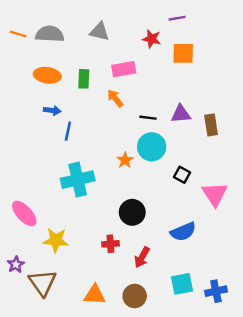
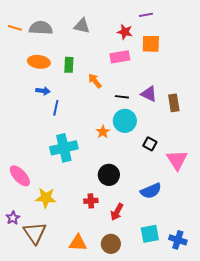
pink rectangle: (124, 69) -> (120, 57), moved
purple triangle: (181, 114) -> (149, 94), turned 30
blue cross: (216, 291) -> (178, 240), turned 30

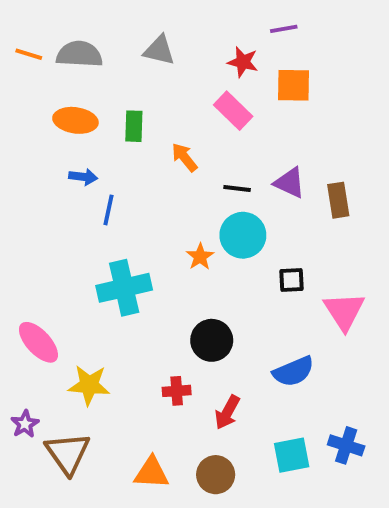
pink rectangle: (120, 57) -> (233, 111), turned 54
black square: (150, 144) -> (292, 280), turned -32
blue cross: (178, 240) -> (346, 445), moved

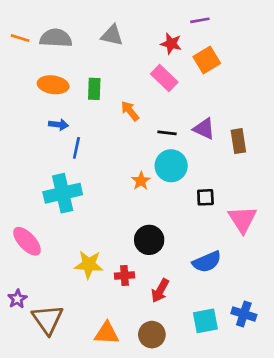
orange square: (293, 85) -> (207, 60), turned -32
cyan cross: (124, 288) -> (63, 193), moved
yellow star: (89, 385) -> (89, 265), moved

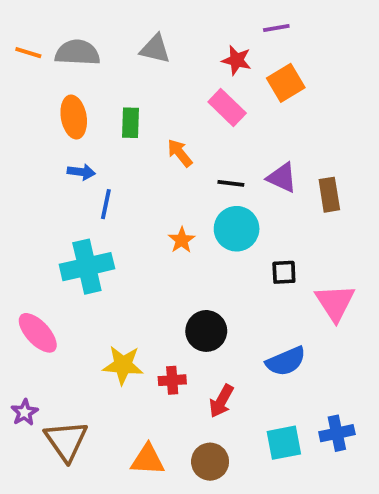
orange ellipse: (53, 85) -> (74, 117), turned 72
orange star: (141, 181) -> (182, 240), moved
blue cross: (244, 314) -> (337, 433), turned -30

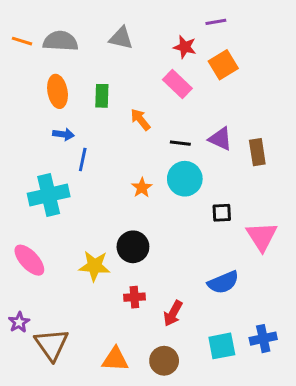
cyan cross: (87, 267) -> (49, 195), moved
black circle: (206, 331) -> (133, 247), moved
yellow star: (123, 365) -> (95, 266), moved

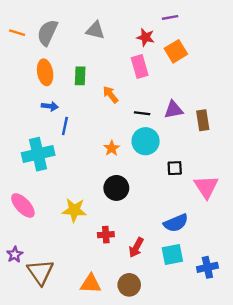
gray semicircle: (60, 41) -> (47, 33), turned -68
pink rectangle: (177, 84) -> (140, 66), turned 30
purple triangle: (220, 139) -> (174, 110), turned -36
black circle: (133, 247) -> (116, 188), moved
cyan square: (222, 346) -> (172, 254), moved

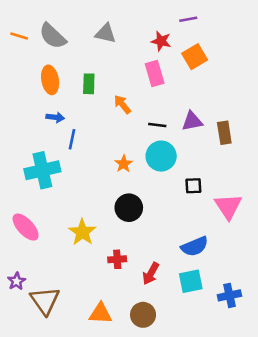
gray semicircle: (47, 33) -> (53, 36), turned -72
yellow star: (74, 210) -> (82, 232), turned 30

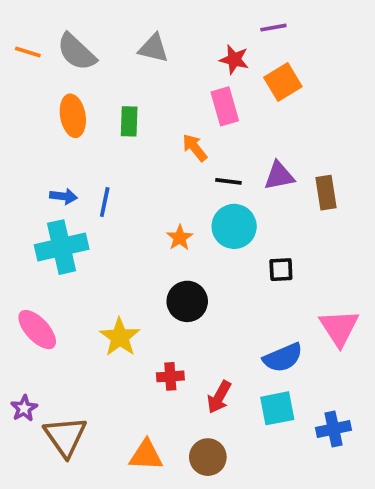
orange arrow: (122, 104) -> (195, 148), moved
blue arrow: (55, 117) -> (63, 196), moved
pink triangle: (228, 206) -> (339, 328), moved

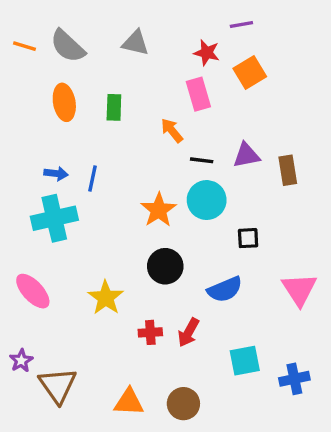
orange star: (180, 238) -> (159, 210), size x1.5
blue semicircle: (283, 358) -> (225, 289), moved
red arrow: (219, 397) -> (188, 332), moved

